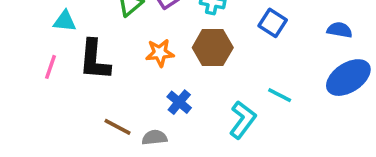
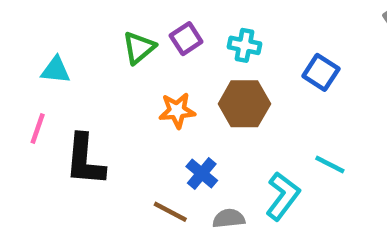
black L-shape: (95, 60) -> (85, 160), moved
brown line: (118, 127) -> (170, 212), moved
gray semicircle: (155, 137) -> (229, 218), moved

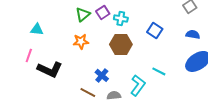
purple square: (186, 39) -> (103, 12), moved
green triangle: (139, 48) -> (83, 14), moved
orange star: (177, 111) -> (81, 41), moved
black L-shape: (85, 160) -> (50, 69), turned -70

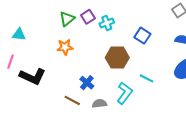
cyan cross: (121, 18) -> (107, 23), turned -32
brown hexagon: (121, 44) -> (117, 58), moved

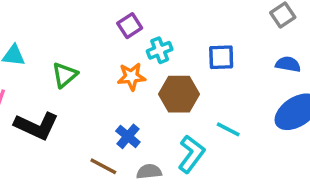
green triangle: (67, 19) -> (65, 75), moved
cyan cross: (107, 23) -> (160, 50), moved
blue square: (142, 36) -> (221, 57), turned -35
orange star: (65, 47) -> (131, 77), moved

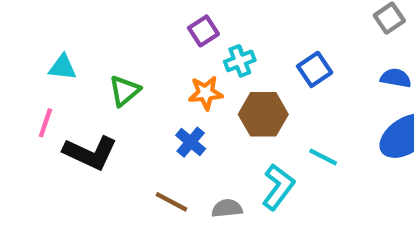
blue square: (221, 57) -> (315, 69), turned -32
blue cross: (128, 136) -> (191, 142), moved

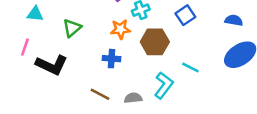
blue cross: (191, 142) -> (112, 59), turned -36

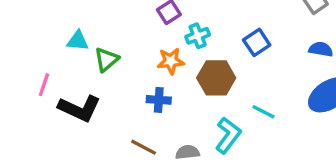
cyan triangle: (35, 14) -> (78, 41), moved

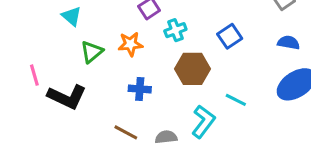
cyan triangle: (78, 41) -> (72, 16), moved, turned 35
orange star: (171, 61) -> (130, 44), moved
pink line: (44, 85) -> (34, 75), turned -35

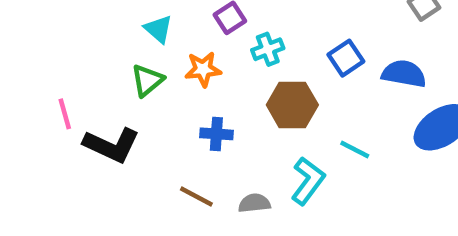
cyan triangle: (72, 16) -> (158, 29), moved
blue semicircle: (289, 43) -> (404, 74), moved, size x1.4

